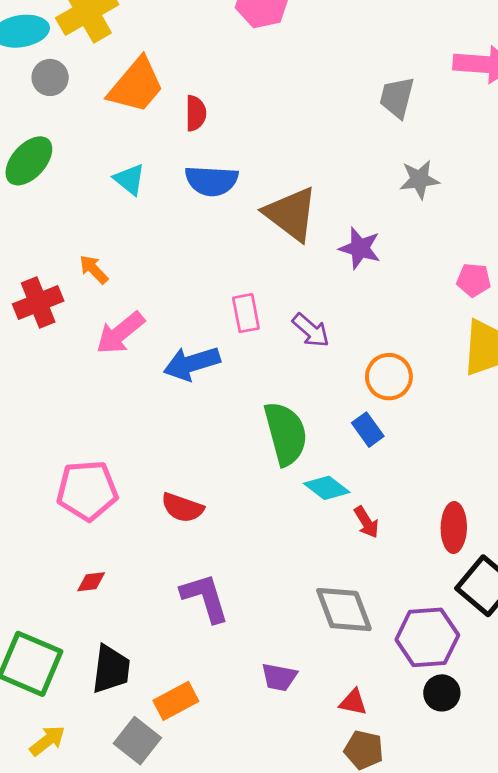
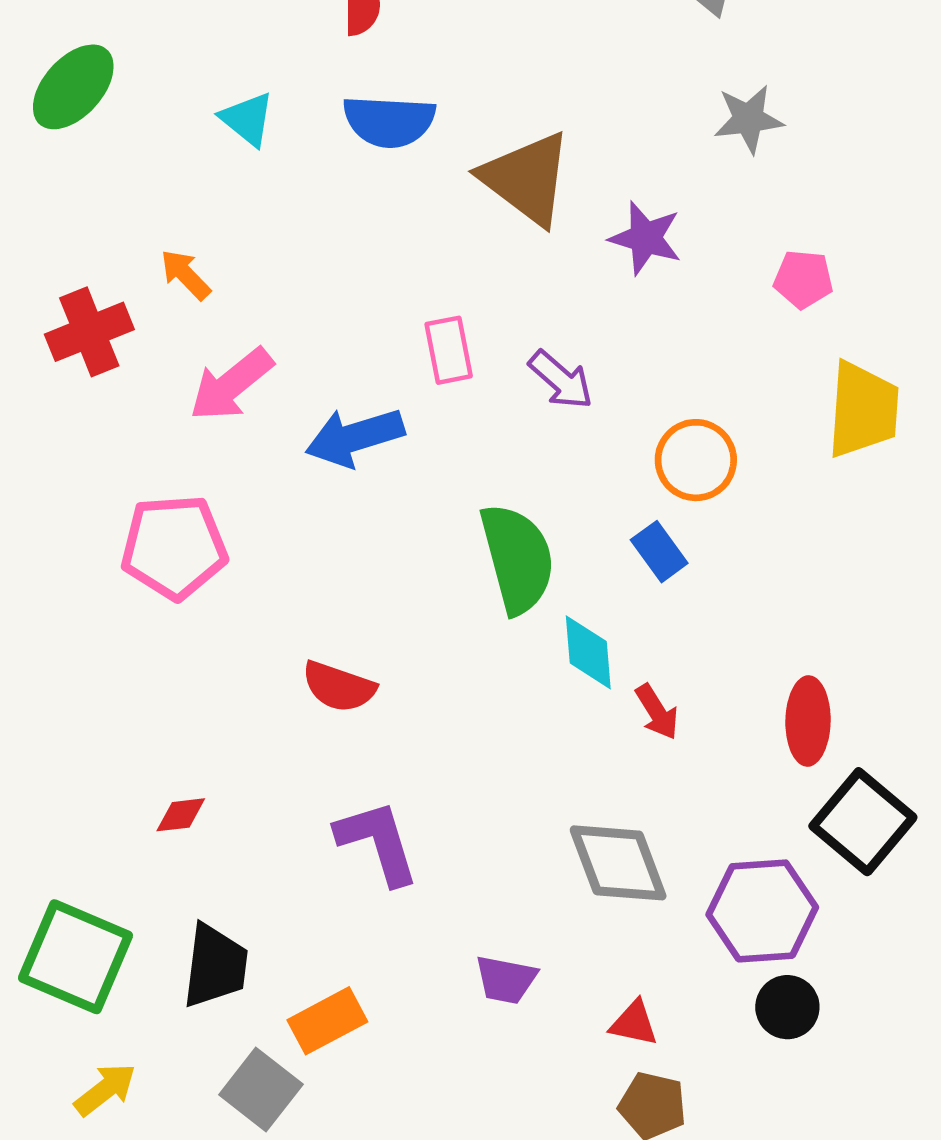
pink pentagon: (474, 280) -> (803, 279), moved
cyan diamond: (327, 488) -> (588, 652), turned 48
pink pentagon: (87, 490) -> (174, 547), moved

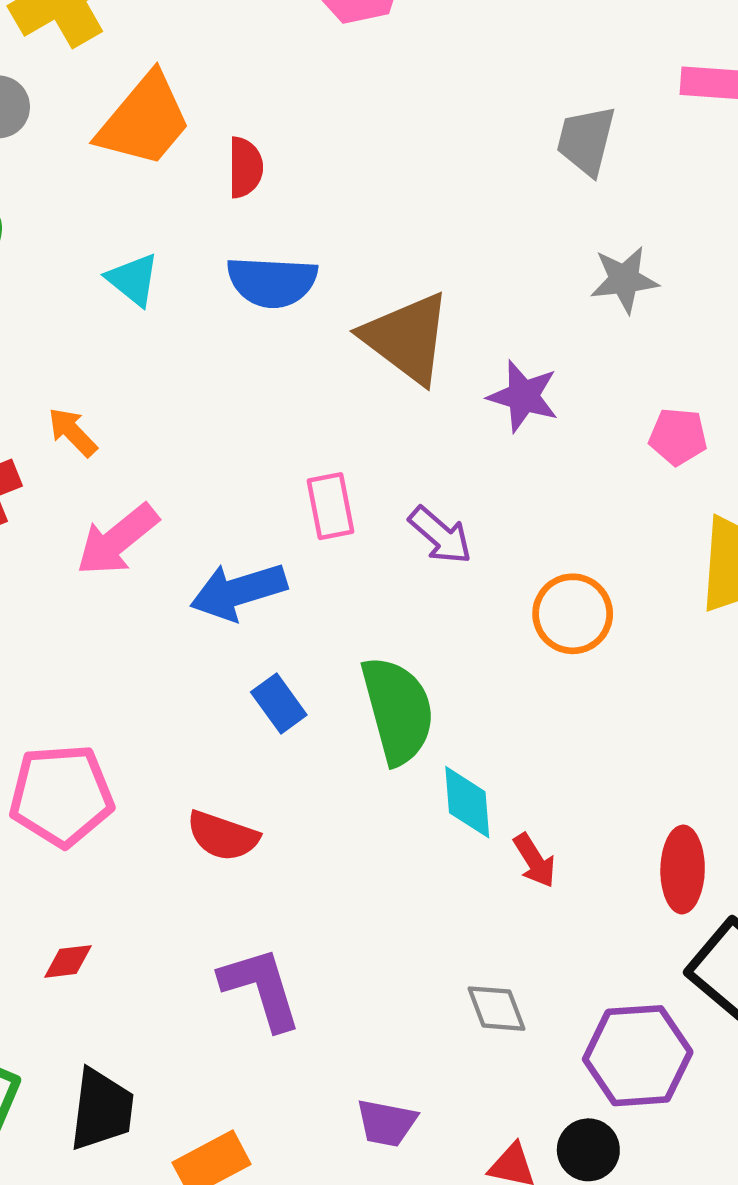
pink pentagon: (174, 547) -> (61, 795), moved
blue rectangle: (659, 552) -> (279, 704), moved
gray diamond: (618, 863) -> (496, 1009), size x0.6
black circle: (787, 1007) -> (588, 1150), moved

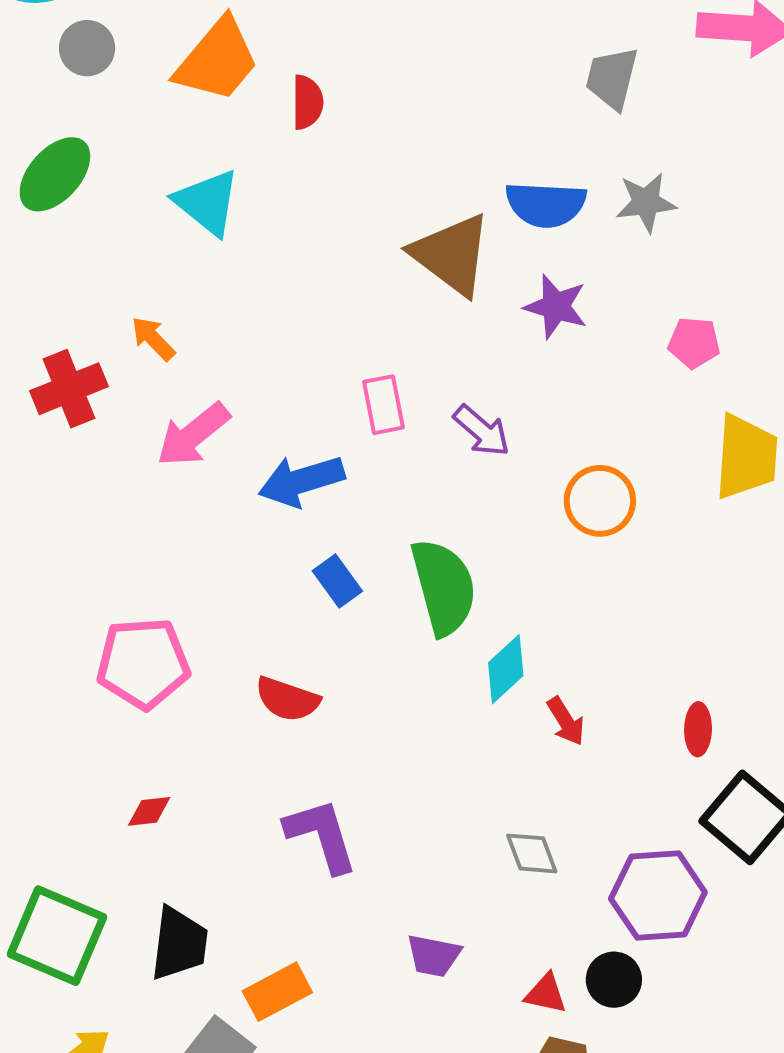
cyan triangle: (133, 280) -> (207, 202), size x1.4
blue semicircle: (272, 282) -> (546, 204), moved
cyan diamond: (467, 802) -> (506, 669), turned 52
red ellipse: (683, 869) -> (698, 729), size x0.7

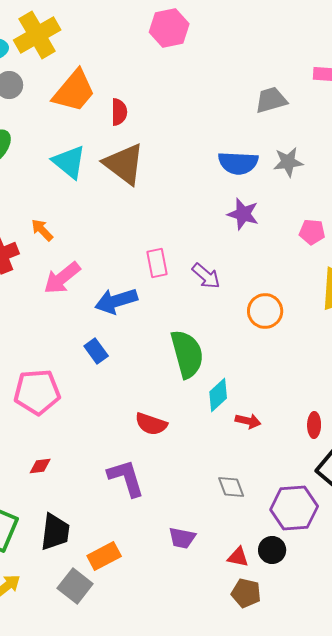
gray trapezoid: (612, 78) -> (271, 100), turned 60
brown triangle: (452, 254) -> (124, 164), moved
blue rectangle: (337, 581) -> (96, 351), moved
red semicircle: (287, 699) -> (151, 424), moved
red arrow: (566, 721) -> (248, 421), turned -45

